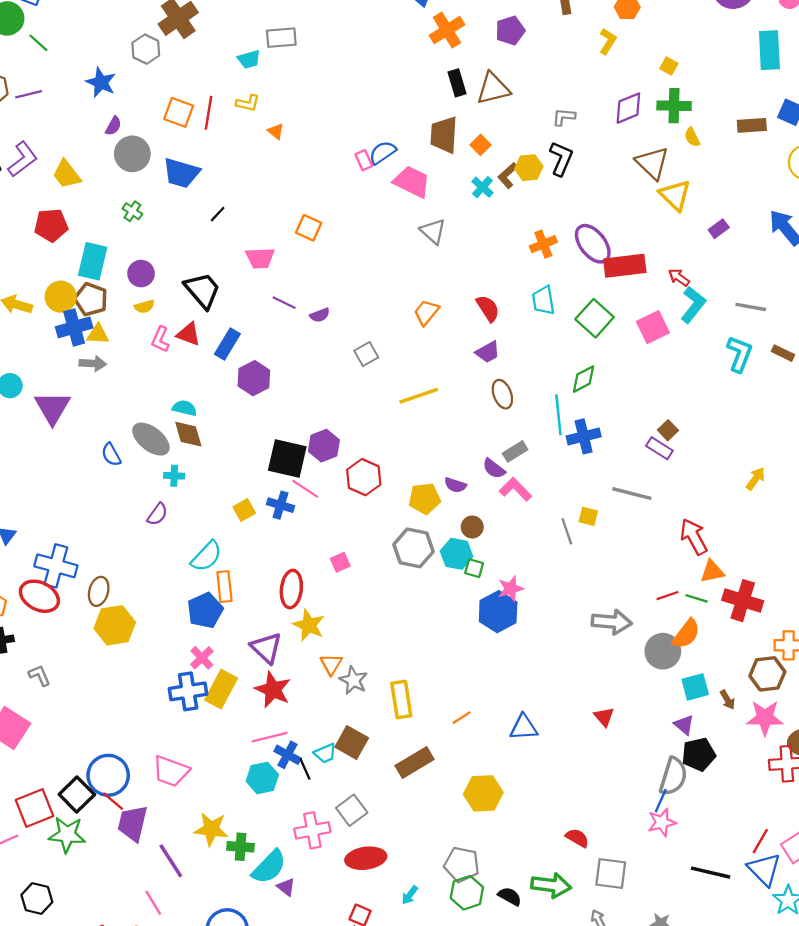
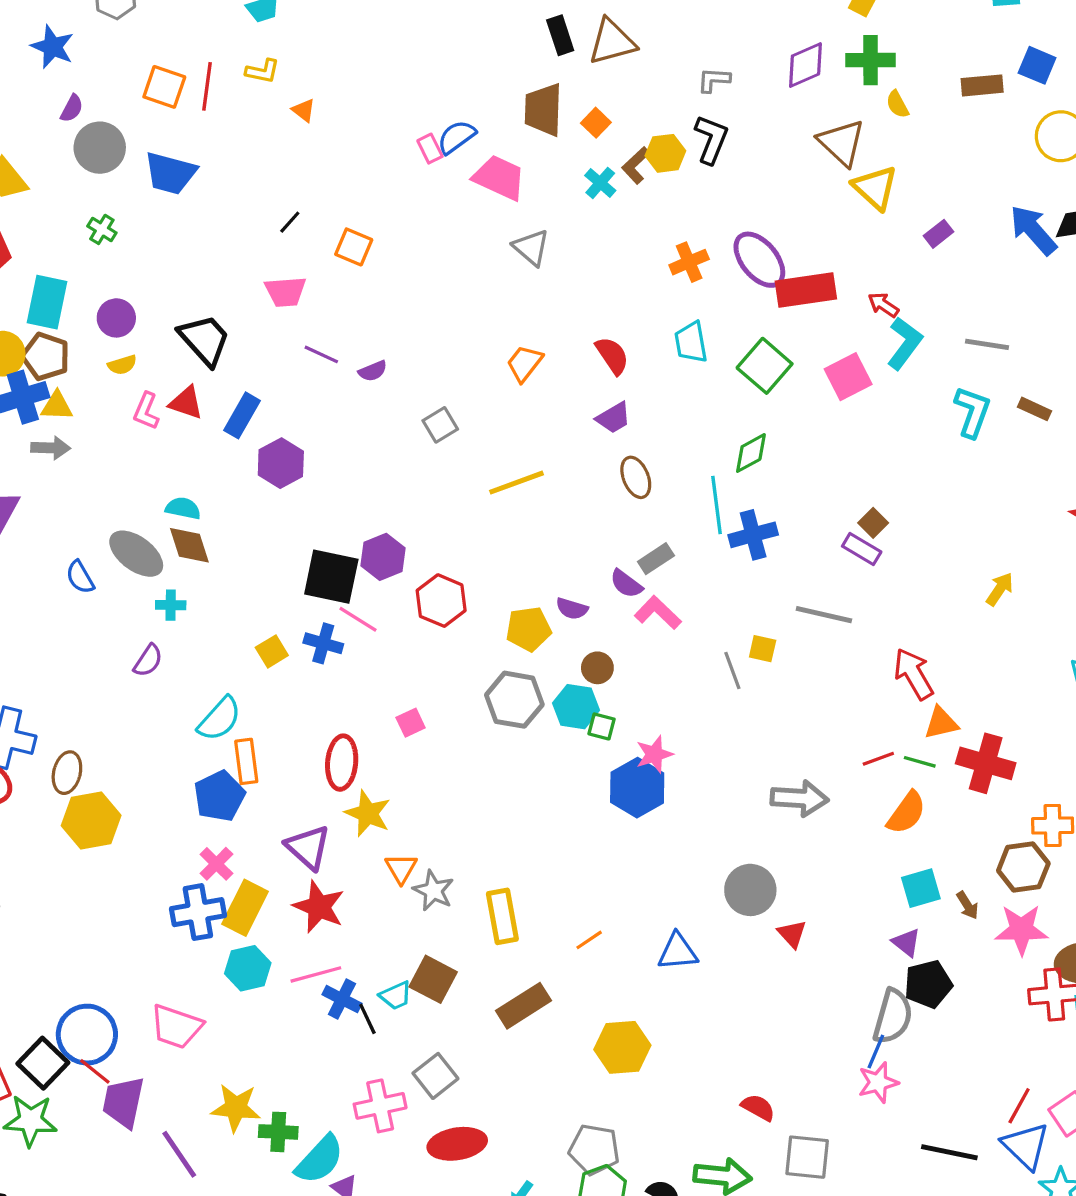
black line: (218, 214) -> (290, 222), moved
gray circle: (663, 651) -> (750, 890), moved
cyan hexagon: (262, 778) -> (248, 968), moved

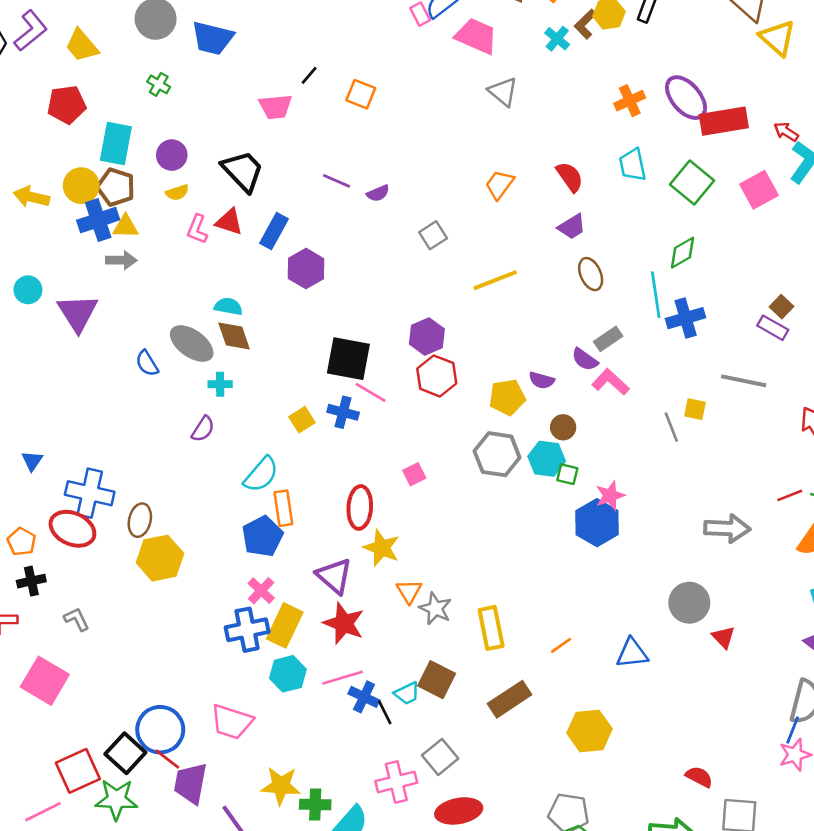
pink trapezoid: (285, 292) -> (275, 107), moved
purple hexagon: (383, 557) -> (427, 336), moved

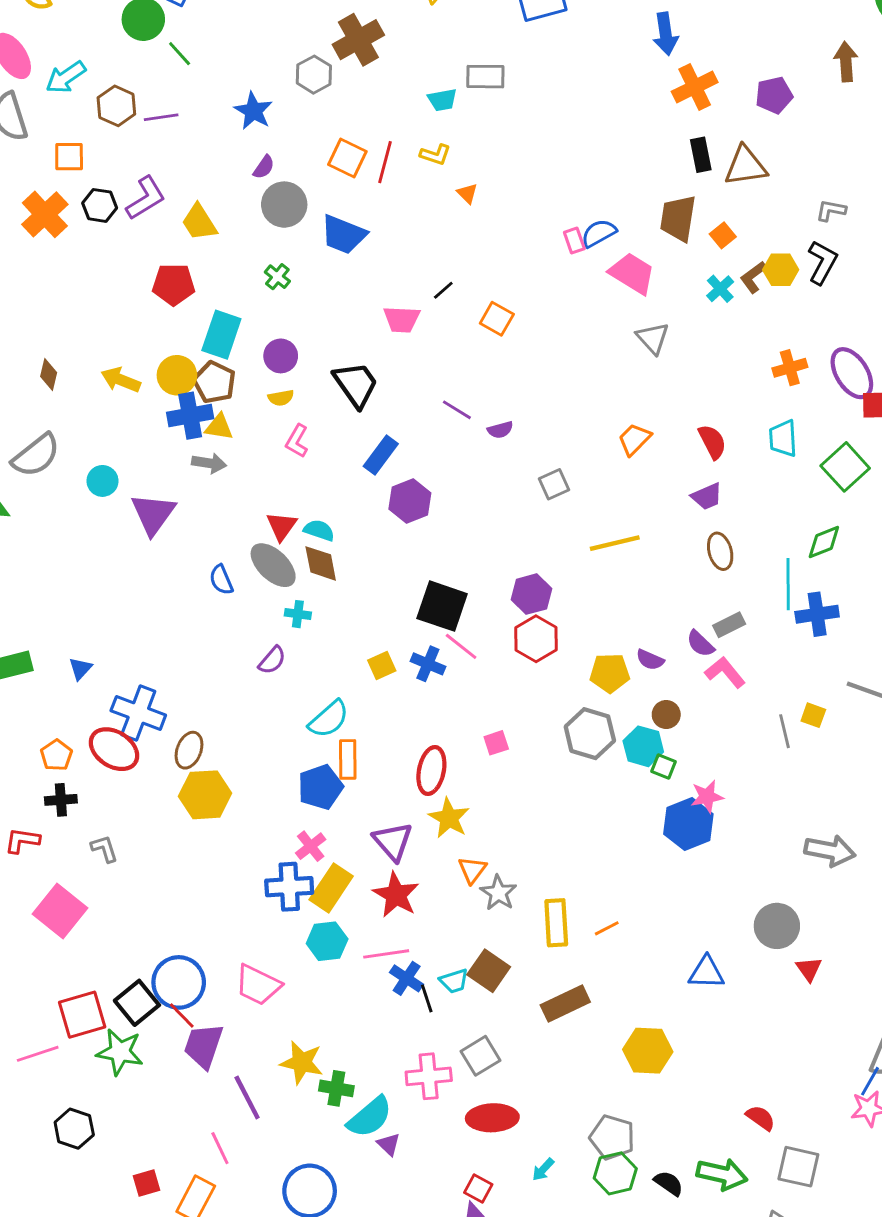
red triangle: (229, 222) -> (282, 526), moved, turned 40
orange line: (561, 645) -> (607, 928), moved

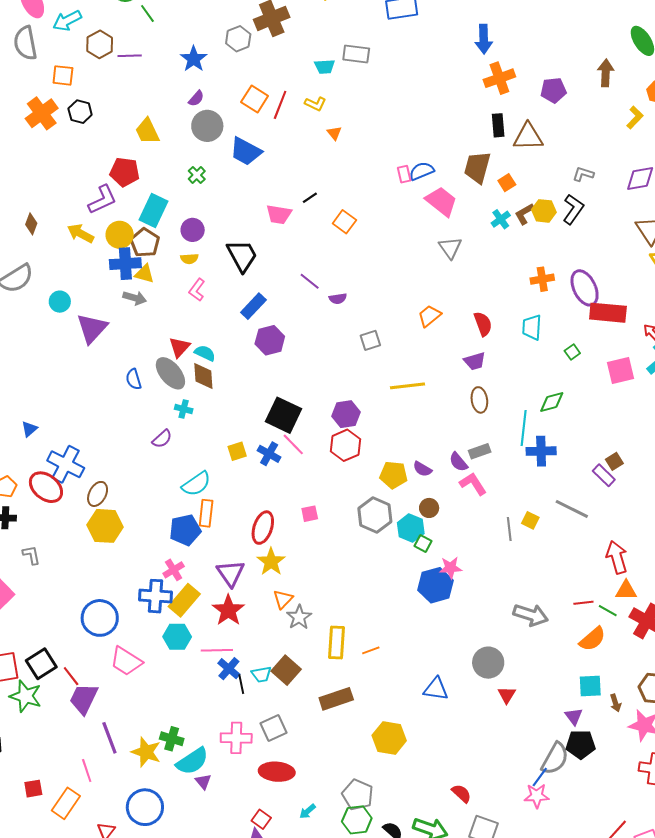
purple L-shape: (146, 198) -> (102, 200), moved
green square: (845, 467) -> (572, 352), size x0.5
blue circle: (179, 982) -> (100, 618), moved
yellow star: (302, 1063) -> (146, 752), moved

